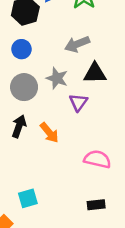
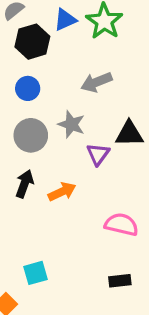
black triangle: (95, 73) -> (129, 134), moved
orange arrow: (49, 133) -> (62, 192), turned -75

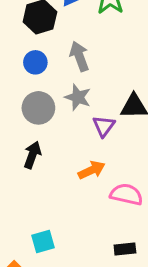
gray arrow: (96, 82) -> (79, 56), moved, turned 92
orange arrow: (62, 192) -> (92, 170), moved

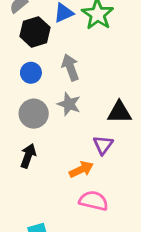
purple triangle: (104, 126) -> (103, 145), moved
pink semicircle: (126, 194) -> (94, 201), moved

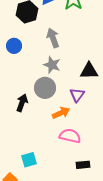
blue circle: (31, 73) -> (14, 46), moved
gray circle: (34, 114) -> (45, 88), moved

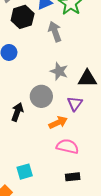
gray arrow: (53, 38) -> (55, 32), moved
gray star: (52, 65) -> (59, 71), moved
black rectangle: (83, 165) -> (73, 177), moved

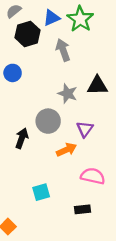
black triangle: (87, 79) -> (97, 86), moved
pink semicircle: (67, 146) -> (93, 176), moved
cyan square: (25, 172) -> (41, 192), moved

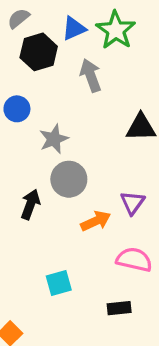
gray star: (68, 94) -> (54, 139), moved, turned 30
purple triangle: (85, 129) -> (132, 203), moved

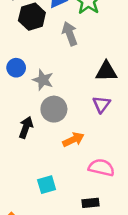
blue circle: (17, 109) -> (16, 68), moved
gray star: (54, 139) -> (43, 80), turned -30
purple triangle: (132, 203) -> (101, 104), moved

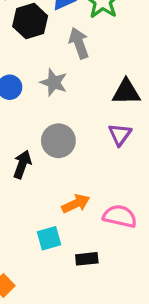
gray star: (43, 80) -> (54, 82), moved
orange arrow: (73, 140) -> (76, 204), moved
black rectangle: (90, 203) -> (87, 259), moved

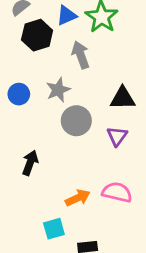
gray star: (54, 82) -> (58, 90), turned 30
gray circle: (58, 141) -> (76, 121), moved
pink semicircle: (120, 216) -> (117, 192), moved

